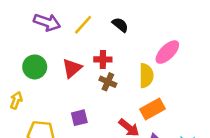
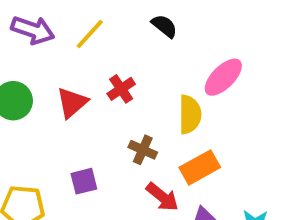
black semicircle: (120, 25) -> (164, 26), moved
red cross: (103, 59) -> (121, 89), turned -35
brown cross: (108, 82) -> (143, 150), moved

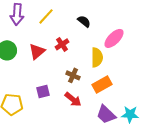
black semicircle: (164, 26) -> (84, 21), moved
purple arrow: (33, 30) -> (17, 14), turned 75
red arrow: (162, 197) -> (73, 99), moved

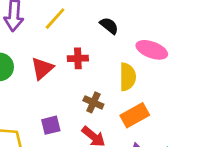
pink ellipse: (114, 38) -> (152, 50), turned 65
red cross: (62, 44) -> (78, 58), turned 32

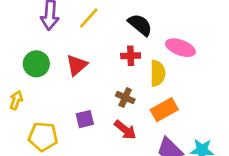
black semicircle: (109, 26) -> (140, 25), size x1.4
red cross: (78, 58) -> (131, 56), moved

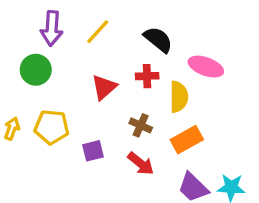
green circle: (36, 64) -> (36, 70), moved
red triangle: (77, 65) -> (104, 87), moved
yellow pentagon: (43, 137) -> (52, 127), moved

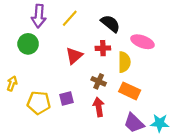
yellow pentagon: (52, 127) -> (39, 103), moved
orange rectangle: (187, 140) -> (130, 91), turned 54
red arrow: (141, 164) -> (99, 107), turned -138

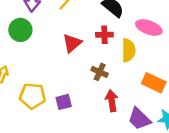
orange rectangle: (130, 91) -> (154, 83), moved
purple square: (67, 98) -> (64, 102), moved
red arrow: (99, 107) -> (112, 101), moved

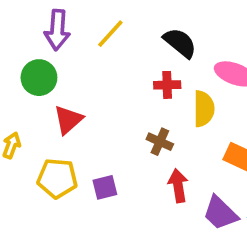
red triangle: (72, 43) -> (68, 120), moved

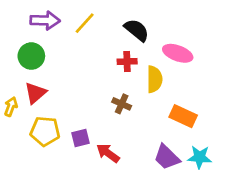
purple arrow: (57, 30) -> (45, 20), turned -92
red triangle: (68, 120) -> (35, 93), moved
red arrow: (178, 186) -> (108, 153), moved, turned -45

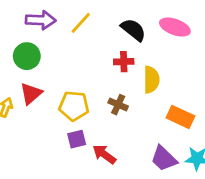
pink ellipse: (178, 53) -> (175, 27), moved
yellow pentagon: (45, 131) -> (74, 106), moved

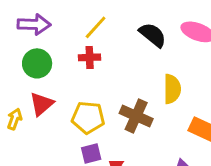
purple arrow: (41, 20) -> (34, 24), moved
red cross: (124, 62) -> (90, 57), moved
brown cross: (118, 105) -> (136, 116), size x1.5

